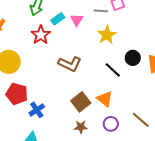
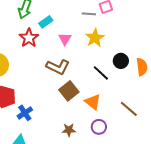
pink triangle: (77, 20) -> (65, 39), moved
brown square: (81, 102) -> (69, 91), moved
brown line: (141, 120) -> (129, 109), moved

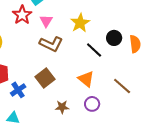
yellow star: (95, 38) -> (80, 23), moved
pink triangle: (65, 39) -> (46, 21), moved
brown square: (69, 91) -> (45, 78), moved

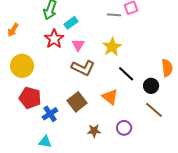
black circle: (114, 38) -> (151, 86), moved
orange triangle: (86, 79) -> (110, 97), moved

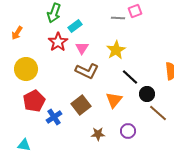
black circle: (151, 86) -> (147, 94), moved
orange triangle: (110, 97) -> (114, 100), turned 30
red pentagon: (30, 98) -> (34, 101), turned 30
cyan triangle: (45, 142) -> (24, 145), moved

